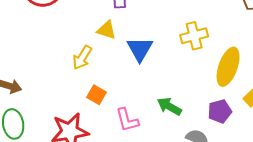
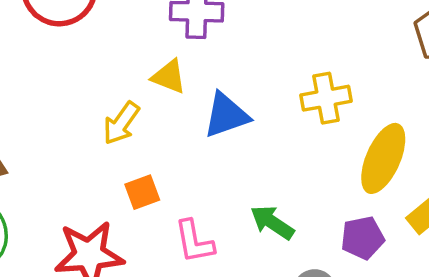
blue triangle: (140, 49) -> (226, 115), turned 36
orange square: (97, 95) -> (142, 192), turned 36

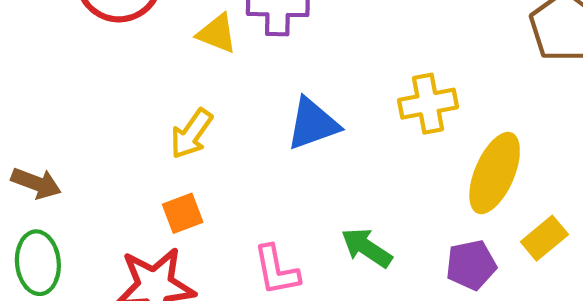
yellow triangle: (169, 77) -> (217, 33), moved
orange square: (142, 192) -> (183, 213), moved

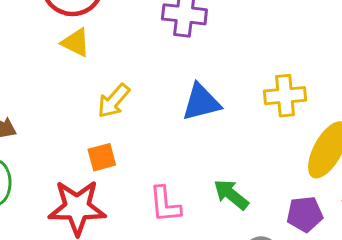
yellow triangle: (217, 33) -> (76, 43), moved

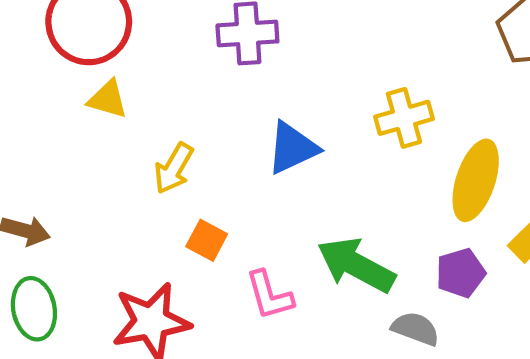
orange square: (102, 157) -> (207, 240), moved, turned -36
green arrow: (231, 194) -> (356, 265), size x1.5

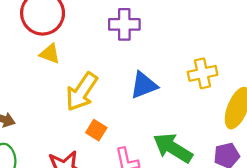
yellow arrow: (174, 168) -> (82, 92), size x1.5

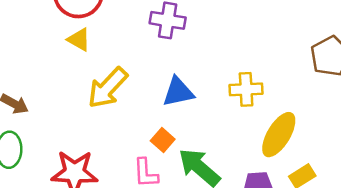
orange square: (96, 130) -> (163, 140), moved

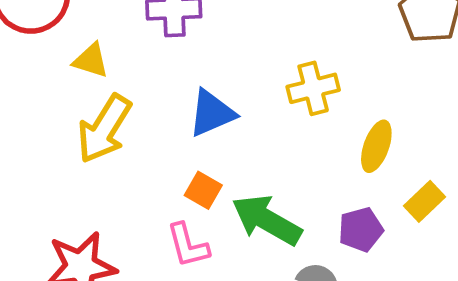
yellow triangle: (79, 40) -> (91, 60), moved
yellow ellipse: (279, 135) -> (376, 146), size x0.7

